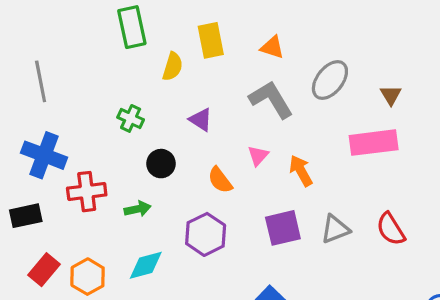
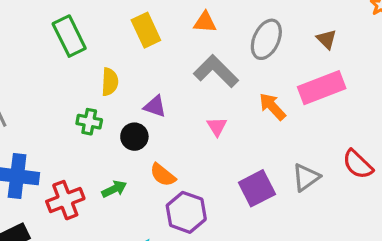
yellow semicircle: (173, 67) -> (110, 82), moved
black circle: (161, 164) -> (134, 137), moved
orange arrow: (301, 171) -> (272, 107), moved
orange semicircle: (220, 180) -> (163, 175), moved
green arrow: (137, 209) -> (114, 189), moved

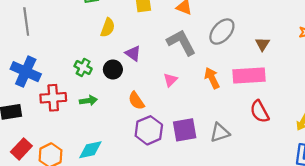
green cross: (89, 122) -> (83, 67), moved
red semicircle: (358, 164) -> (260, 112), moved
orange semicircle: (163, 175) -> (136, 101), moved
purple hexagon: (186, 212) -> (149, 130), moved

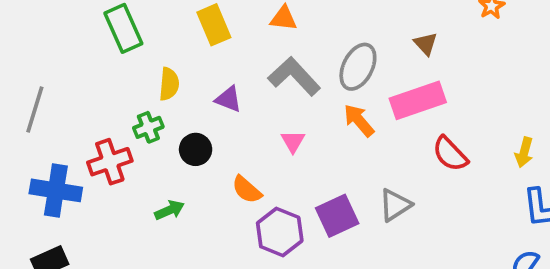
gray line: (26, 21) -> (35, 110), turned 40
gray ellipse: (222, 32) -> (358, 67), moved
purple triangle: (133, 53) -> (228, 99), moved
green cross: (83, 67) -> (148, 127), moved, turned -35
red cross: (53, 98) -> (110, 162), moved

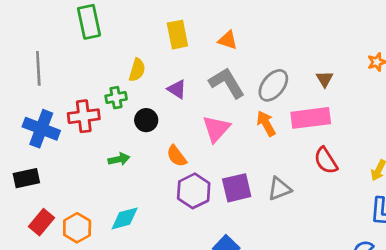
green rectangle: (123, 28) -> (89, 22), moved
gray line: (35, 110) -> (38, 68), turned -32
pink triangle: (293, 141) -> (216, 129), size x1.6

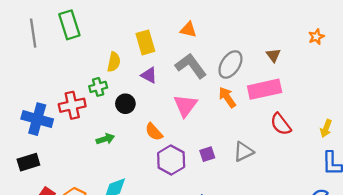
yellow rectangle: (177, 35) -> (145, 42), moved
gray line: (38, 68) -> (33, 33), moved
purple square: (237, 188) -> (207, 154), size x0.6

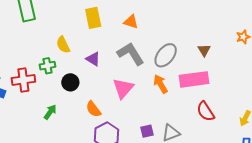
yellow rectangle: (145, 42) -> (93, 18), moved
yellow semicircle: (114, 62) -> (63, 45), turned 138
green arrow: (105, 139) -> (50, 112), turned -42
purple square: (207, 154) -> (147, 131), moved

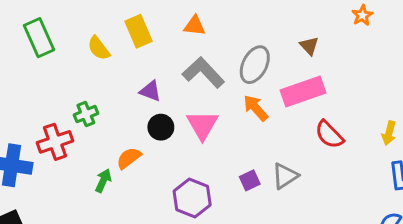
yellow semicircle: (63, 45) -> (99, 48), moved
black circle: (70, 82) -> (161, 127), moved
orange semicircle: (93, 109) -> (129, 158), moved, turned 102

